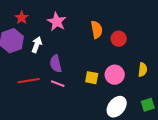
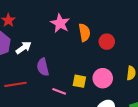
pink star: (57, 22) -> (60, 23), moved
white arrow: (37, 45) -> (24, 48), turned 35
pink line: (58, 84) -> (59, 91), moved

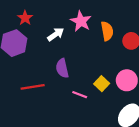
white arrow: (24, 48) -> (56, 34), moved
yellow square: (79, 81) -> (102, 84), turned 32

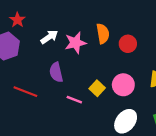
pink star: (81, 21) -> (75, 43), moved, turned 30
red line: (33, 87) -> (25, 92), turned 30

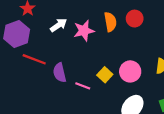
red circle: (128, 44) -> (135, 19), moved
purple semicircle: (56, 72) -> (60, 73), moved
red line: (25, 92) -> (34, 59), moved

